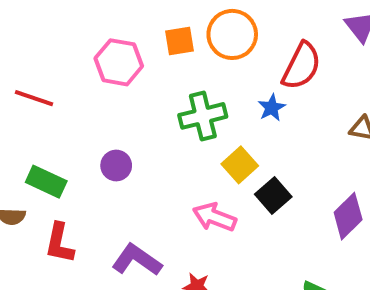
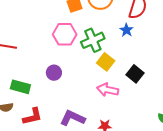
pink hexagon: (119, 62) -> (65, 34), moved
yellow square: (240, 165) -> (106, 62), moved
red L-shape: (59, 243) -> (32, 116), turned -105

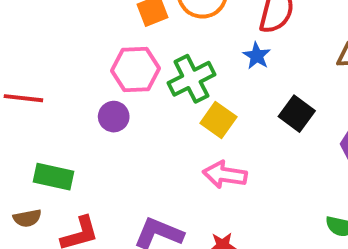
purple circle: (54, 73) -> (114, 117), moved
black square: (135, 74) -> (297, 114), moved

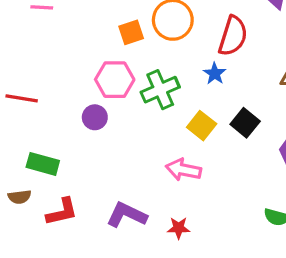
yellow square: (218, 120) -> (202, 126), moved

